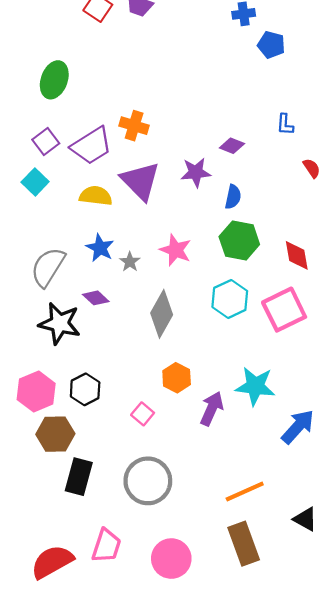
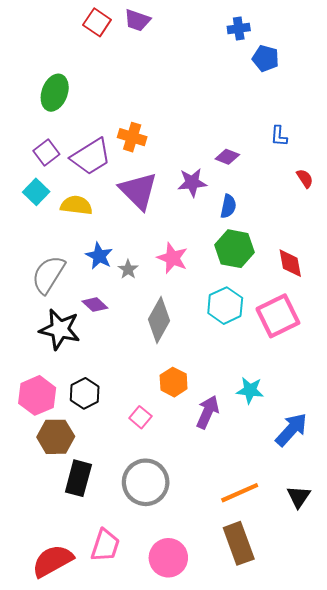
yellow semicircle: (96, 196) -> (76, 205), moved
cyan star: (255, 386) -> (250, 390), size x0.7
black triangle: (305, 519) -> (299, 497), moved, turned 35

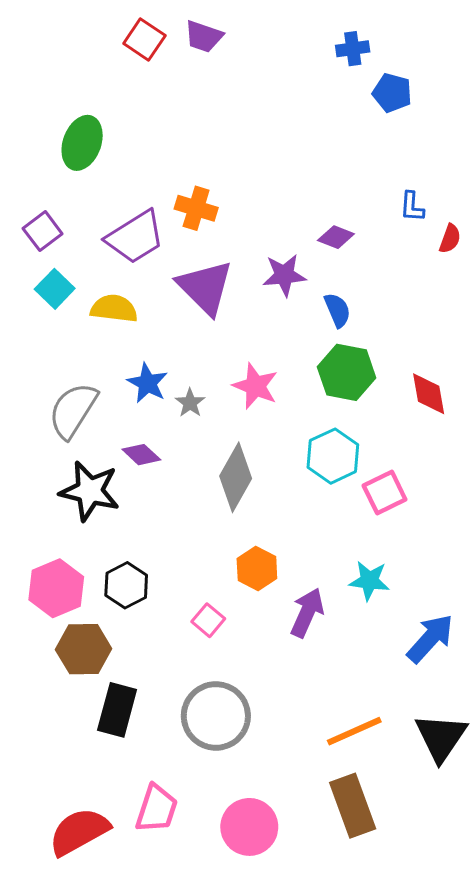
purple square: (46, 153) -> (43, 231), moved
red semicircle: (305, 178) -> (450, 239), moved, turned 54
blue semicircle: (228, 206) -> (337, 310), turned -35
pink square: (278, 316) -> (385, 493), moved, size x0.7
black triangle: (299, 497) -> (441, 737), size x1.5

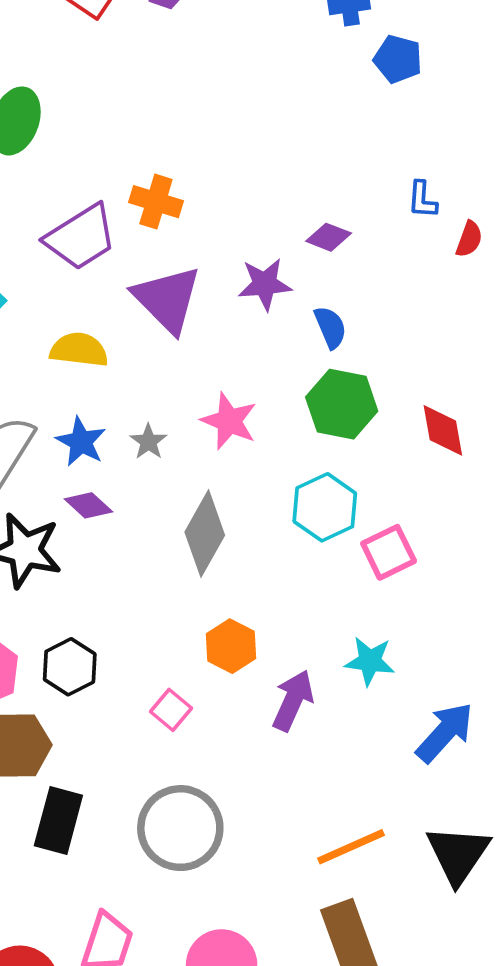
yellow semicircle: (114, 309) -> (79, 350), moved
blue star: (147, 383) -> (81, 442), moved

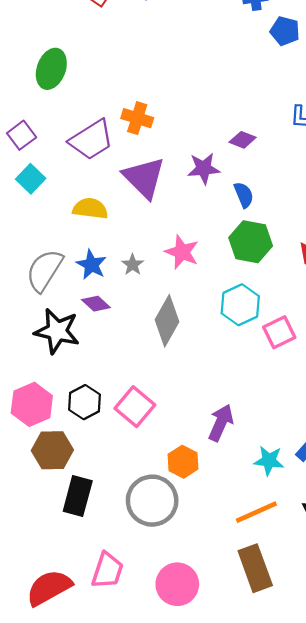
orange hexagon: (231, 646) -> (183, 462), moved
cyan star: (370, 661) -> (269, 461), moved
pink square: (171, 710) -> (135, 407), moved, size x1.6

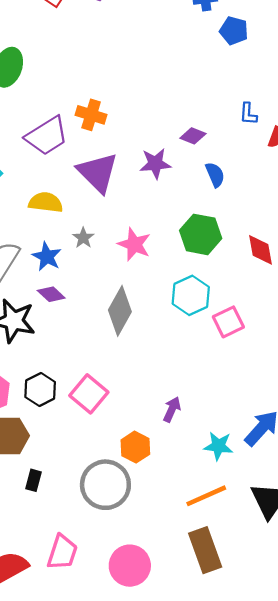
blue semicircle: (244, 195) -> (215, 175), moved
gray star: (133, 265) -> (83, 238), moved
purple arrow: (221, 423) -> (172, 409), size x0.7
black rectangle: (78, 496) -> (33, 480), size x0.6

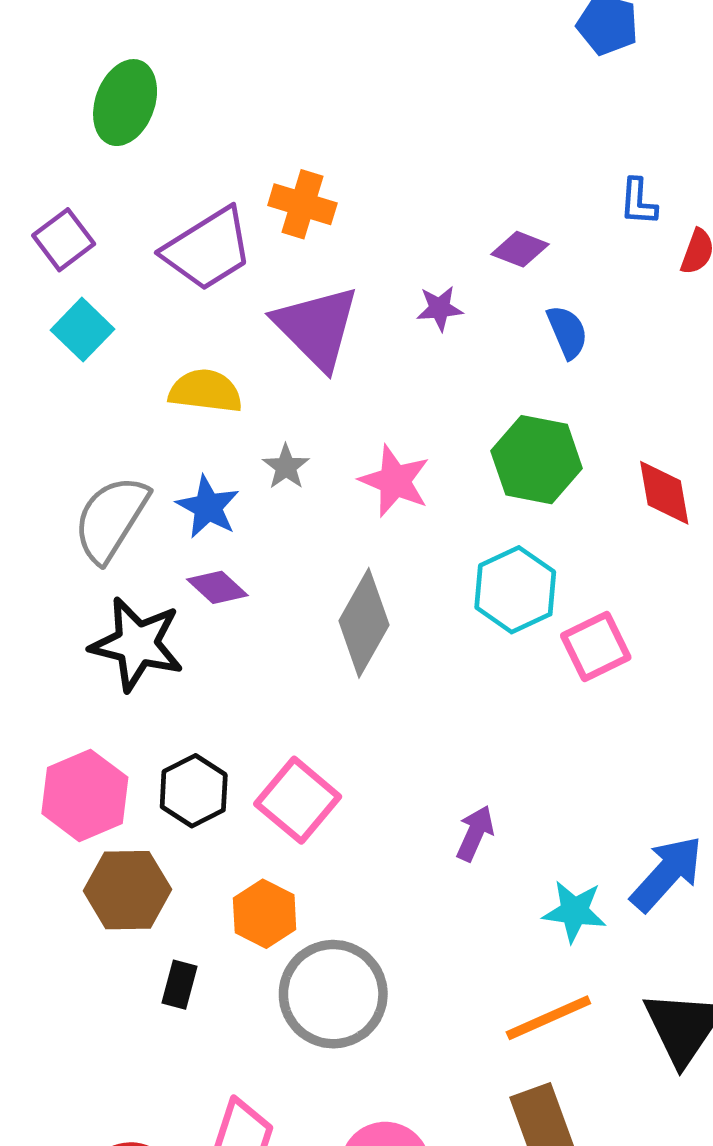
purple star: (155, 164) -> (440, 308), size x0.7
orange hexagon: (135, 447) -> (265, 914), moved

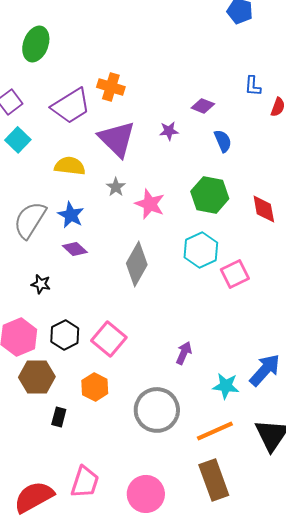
gray star: (286, 467) -> (116, 187), moved
black star: (137, 644) -> (41, 284), moved, size x0.5
gray circle: (333, 994) -> (157, 410), moved

